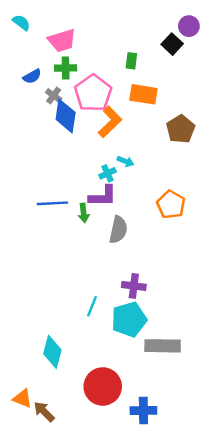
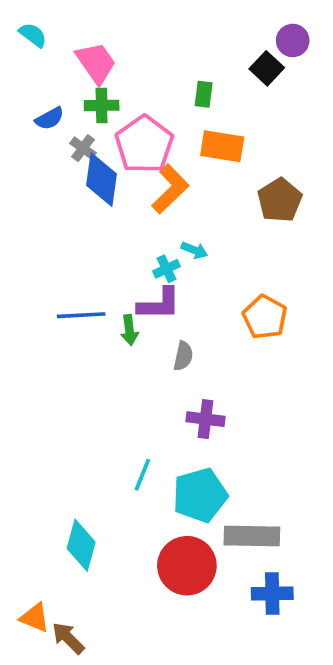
pink trapezoid: (62, 40) -> (96, 63), turned -108
gray semicircle: (118, 230) -> (183, 356), size x0.7
purple cross: (134, 286) -> (205, 419), moved
red circle: (103, 386) -> (187, 566), moved
blue cross: (143, 410) -> (272, 594), moved

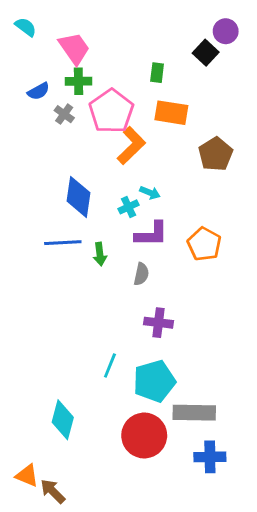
blue diamond: (102, 180) -> (78, 197), moved
purple L-shape: (159, 304) -> (151, 234), moved

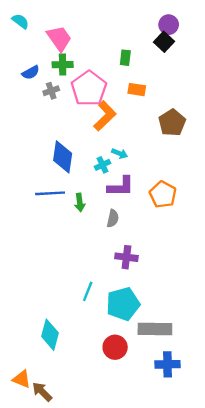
purple circle: (226, 31) -> (169, 25), moved
orange rectangle: (171, 113) -> (137, 90), size x0.7
gray cross: (64, 114) -> (51, 91), turned 35
red circle: (144, 436) -> (115, 347), size x0.7

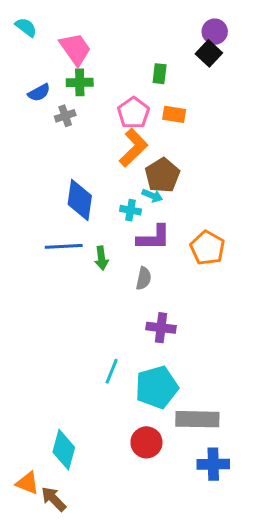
pink pentagon: (89, 88) -> (133, 113), moved, size x0.7
brown pentagon: (172, 123) -> (162, 175), moved
cyan cross: (102, 165) -> (130, 210), turned 35
cyan diamond: (50, 335) -> (64, 450), moved

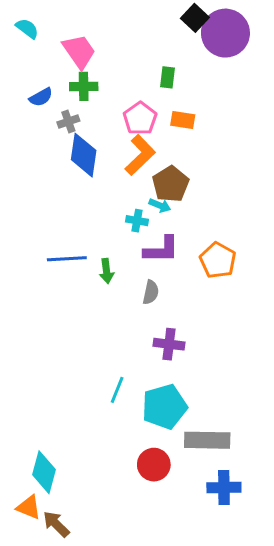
purple circle: (215, 32) -> (225, 33), size x1.8
black square: (209, 53) -> (195, 18), moved
blue diamond: (80, 200) -> (84, 155), moved
cyan diamond: (64, 450) -> (44, 472), moved

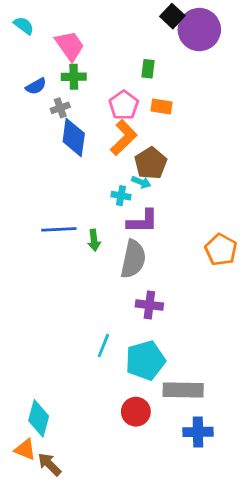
orange pentagon: (218, 260) -> (221, 250), moved
gray semicircle: (151, 292) -> (133, 259), size x1.8

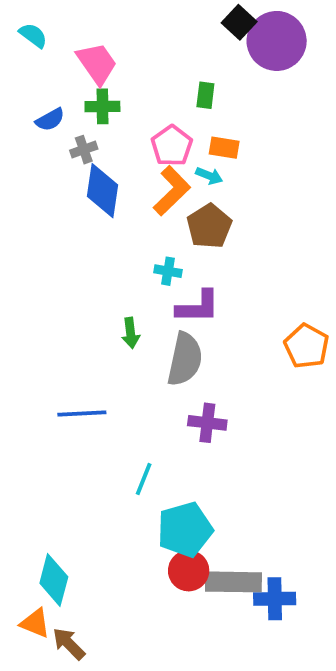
cyan arrow: (141, 182) -> (209, 176), moved
blue line: (59, 229) -> (82, 413), moved
cyan pentagon: (145, 360) -> (185, 530), moved
gray rectangle: (183, 390) -> (234, 582), moved

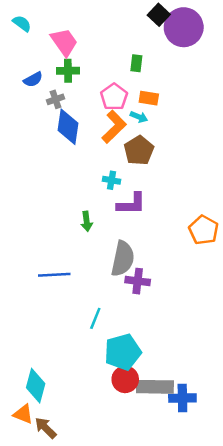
gray semicircle: (185, 359) -> (123, 259), moved

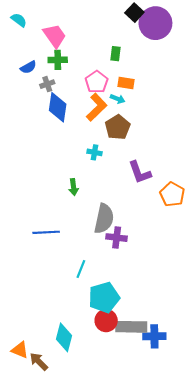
purple L-shape: (131, 204) -> (140, 172), moved, turned 70
cyan diamond: (36, 386) -> (64, 337), moved

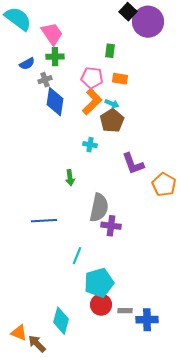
cyan semicircle: (19, 20) -> (18, 19), size x1.8
pink pentagon: (97, 82) -> (92, 78), turned -30
cyan arrow: (118, 99) -> (112, 104), moved
gray rectangle: (131, 327) -> (125, 311), size x0.5

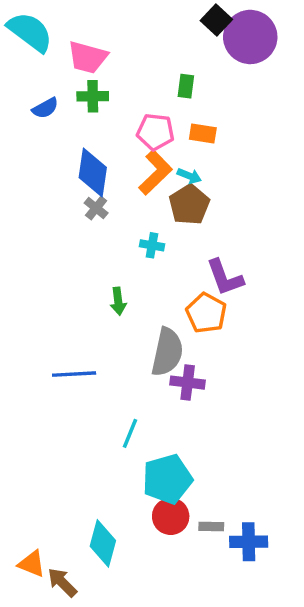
pink trapezoid: (52, 34) -> (88, 57), turned 140
gray cross: (45, 80) -> (96, 208), moved, turned -32
orange pentagon: (164, 185) -> (206, 313), moved

